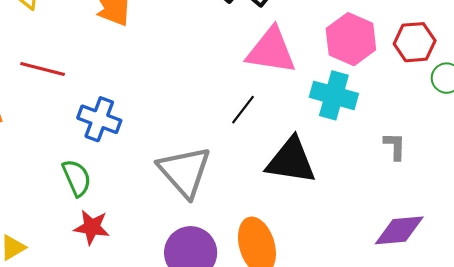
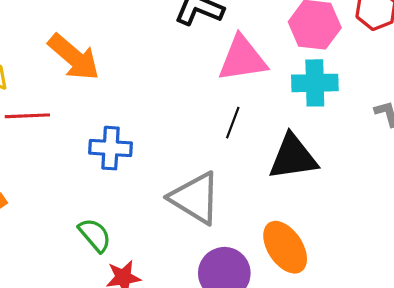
red line: (43, 69) -> (27, 116), moved
blue cross: (99, 119) -> (111, 148), moved

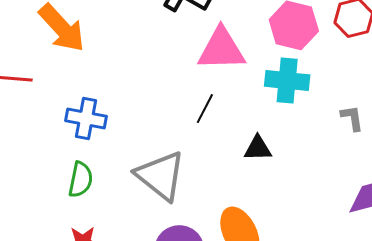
black triangle: (293, 157) -> (258, 148), size x0.6
green semicircle: (95, 235) -> (81, 180), moved, turned 45

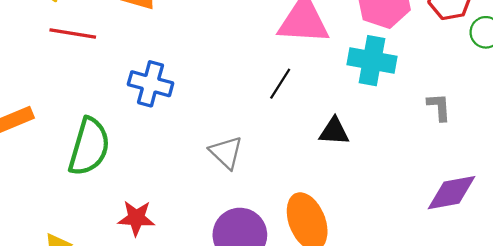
gray triangle: (160, 176) -> (226, 152), size x0.6
green semicircle: (81, 180) -> (89, 147), moved, size x1.5

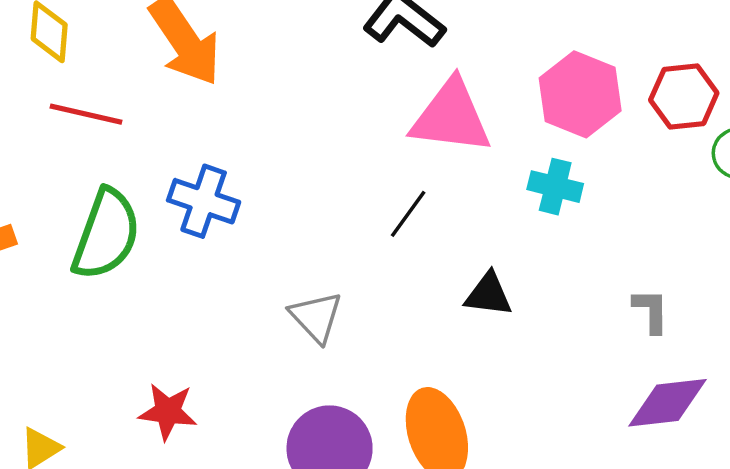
cyan cross: (372, 61) -> (555, 187), size x0.7
gray L-shape: (439, 107) -> (651, 311), moved
green semicircle: (89, 147) -> (106, 234), moved

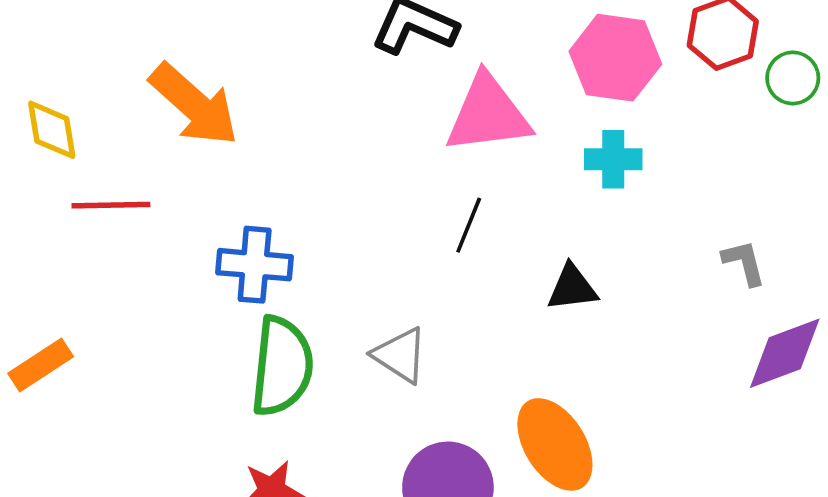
green semicircle: (106, 234) -> (282, 366), moved

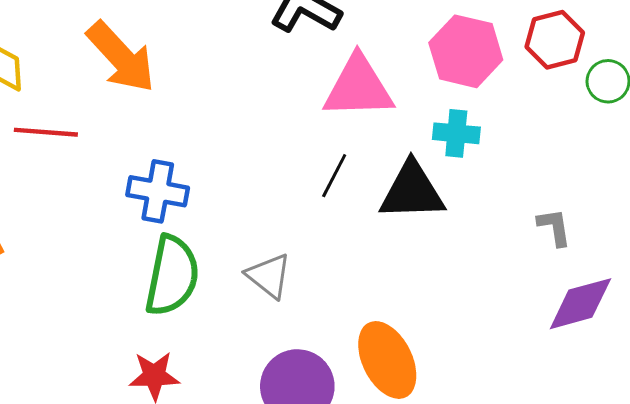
black triangle: (572, 288) -> (412, 191), moved, size x1.6

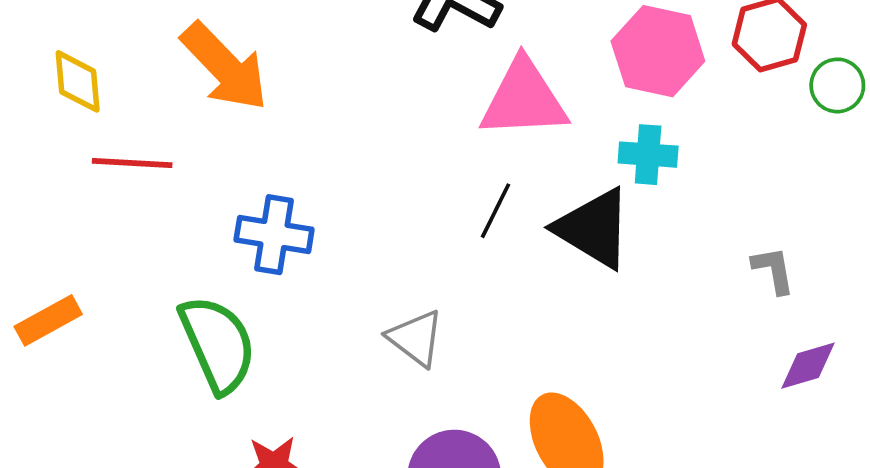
black triangle: (412, 191) -> (594, 228), turned 34
green semicircle: (172, 276) -> (218, 344), moved, turned -34
purple diamond: (580, 304) -> (808, 366), size x0.7

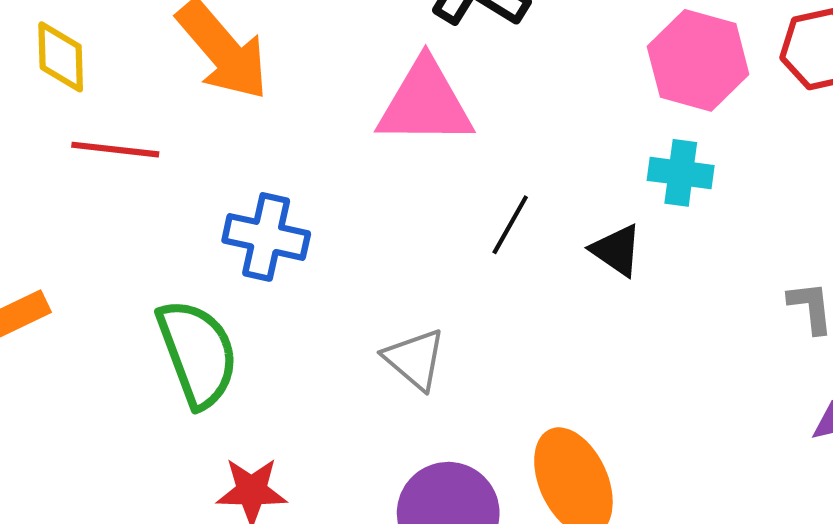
pink triangle: (524, 99) -> (425, 103), moved
black triangle: (594, 228) -> (616, 250), size x0.6

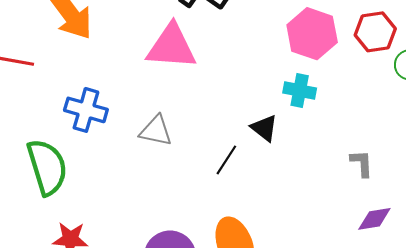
black line: (510, 225) -> (226, 160), moved
gray triangle: (415, 359) -> (156, 131), moved, turned -32

